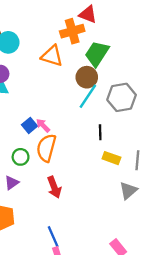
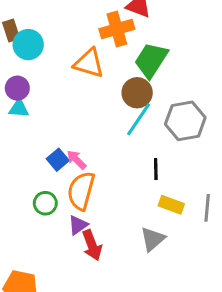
purple triangle: (12, 183) -> (78, 225), moved
gray triangle: (128, 191) -> (153, 239), moved

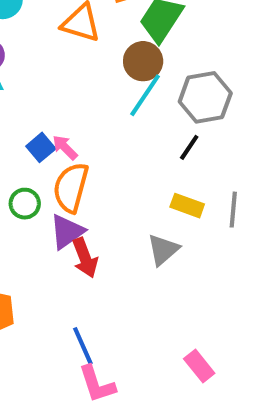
black line: (156, 169) -> (189, 147), moved, turned 35
purple triangle: (78, 225) -> (67, 232), size x1.4

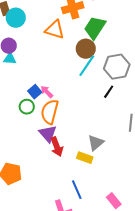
green circle: (25, 204) -> (27, 107), moved
yellow rectangle: (187, 206) -> (85, 158), moved
purple triangle: (67, 232) -> (48, 134), turned -36
blue line: (83, 346) -> (77, 190), moved

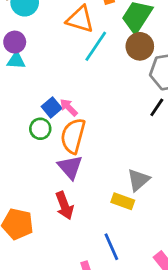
brown circle: (86, 49) -> (140, 46), moved
cyan line: (87, 66) -> (96, 46), moved
red arrow: (57, 147) -> (64, 206), moved

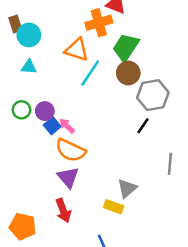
purple circle: (15, 42) -> (45, 111), moved
cyan triangle: (16, 61) -> (29, 67), moved
green circle: (40, 129) -> (21, 110), moved
orange semicircle: (73, 136) -> (71, 150), turned -80

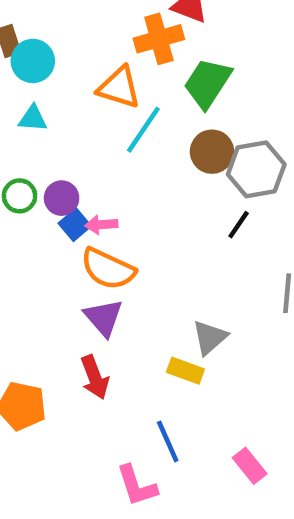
brown circle: (128, 73) -> (212, 152), moved
pink arrow: (67, 126) -> (101, 225), turned -49

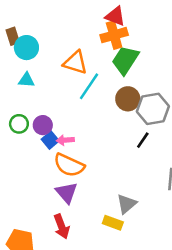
orange cross: (159, 39) -> (114, 35), moved

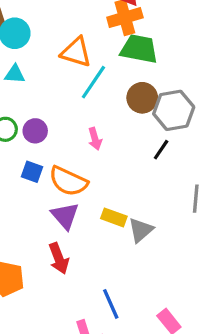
green trapezoid: (125, 60) -> (139, 49), turned 68
blue square: (50, 140) -> (32, 172), moved, turned -30
pink arrow: (65, 140) -> (95, 139), moved, turned -102
yellow rectangle: (113, 223) -> (114, 217), moved

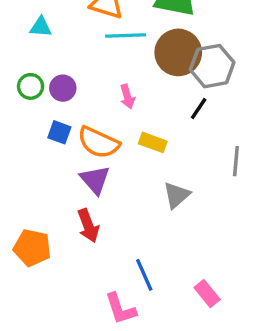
cyan line: (93, 82) -> (126, 35), turned 54
brown circle: (142, 98) -> (178, 52), size x1.4
yellow rectangle: (114, 217) -> (153, 142), moved

